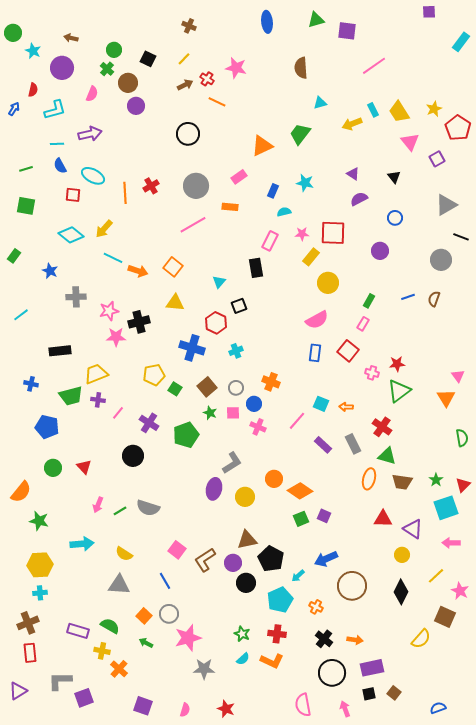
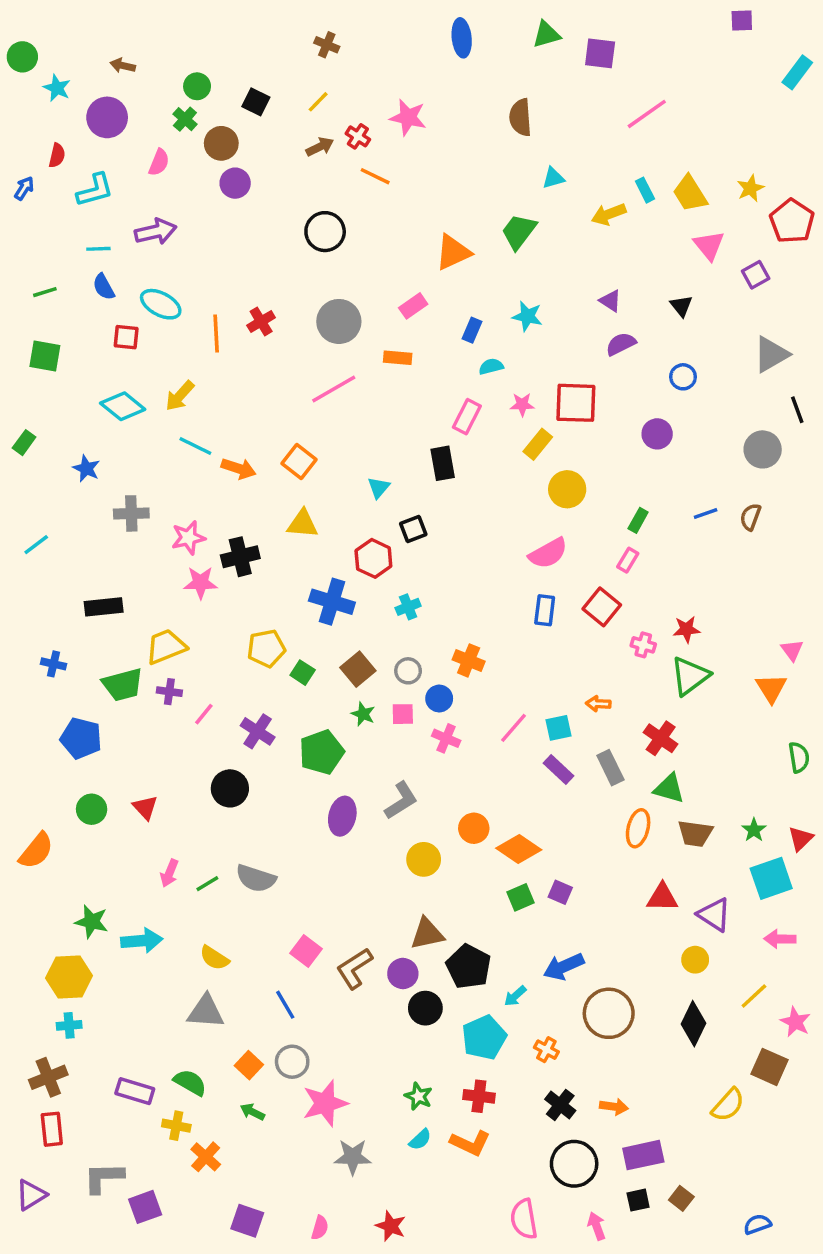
black line: (461, 237) -> (797, 410), turned 49
cyan square: (321, 404) -> (559, 728), moved, turned -35
purple ellipse: (214, 489) -> (342, 816), moved
green star: (39, 521) -> (92, 922), moved

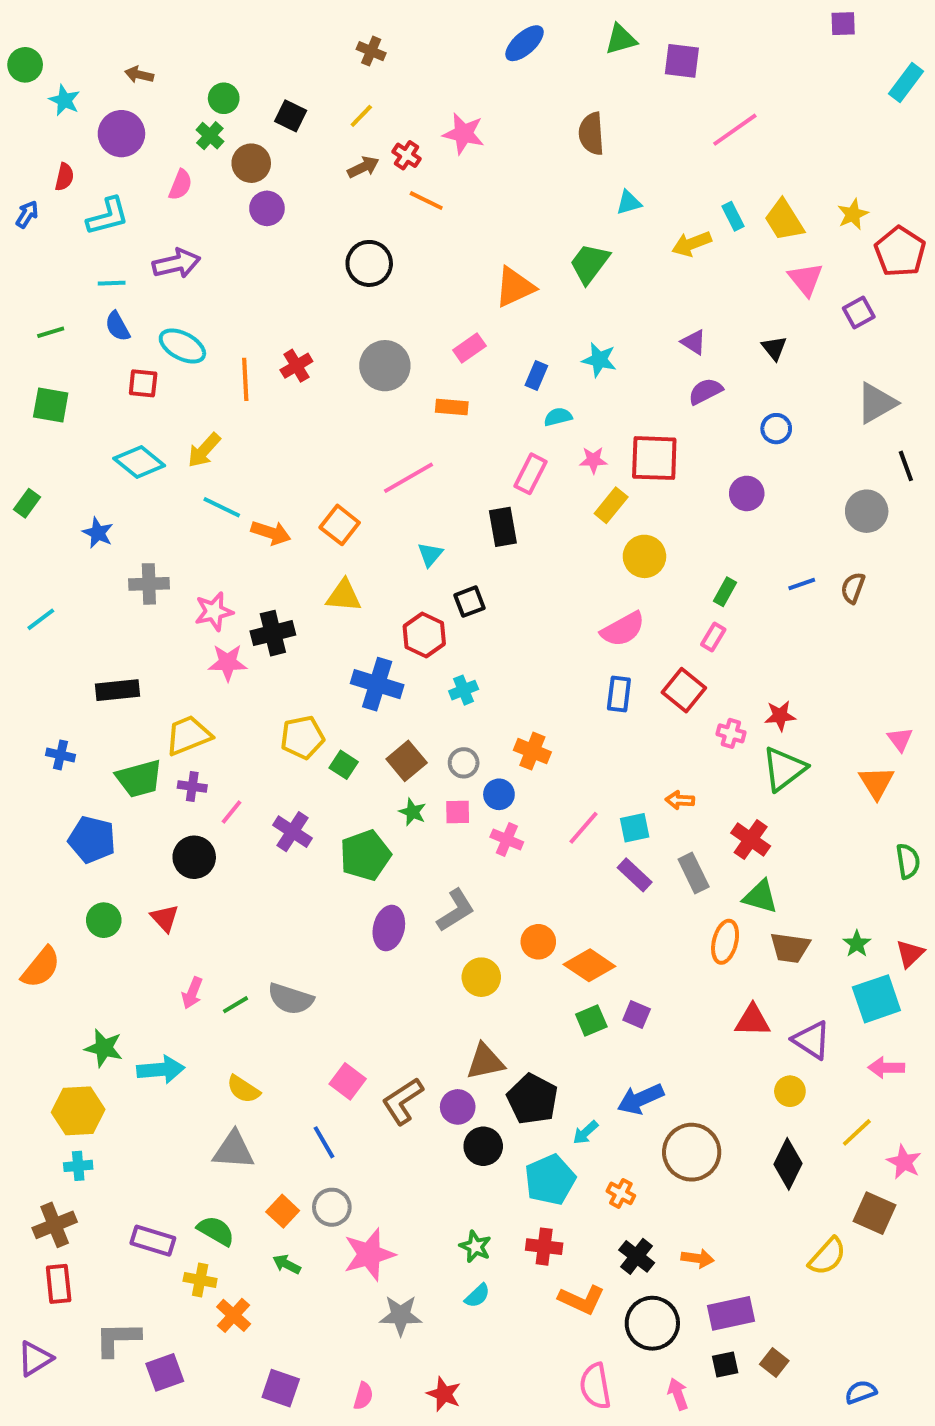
blue ellipse: (462, 38) -> (525, 43), turned 54
pink line: (334, 389) -> (409, 478), moved
black circle: (230, 788) -> (194, 857), moved
orange L-shape: (470, 1143) -> (582, 1300), moved

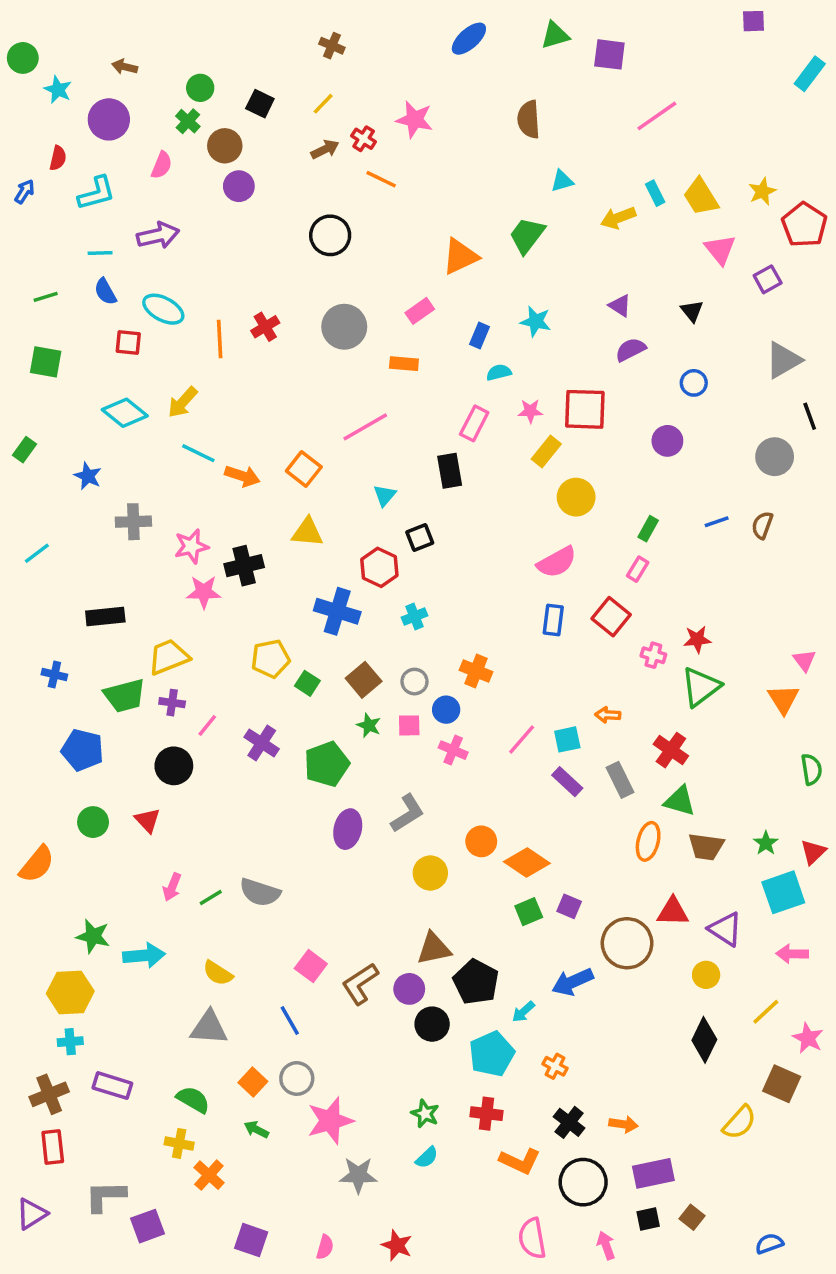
brown circle: (692, 1152) -> (627, 943), moved
purple rectangle: (153, 1241) -> (112, 1086), moved

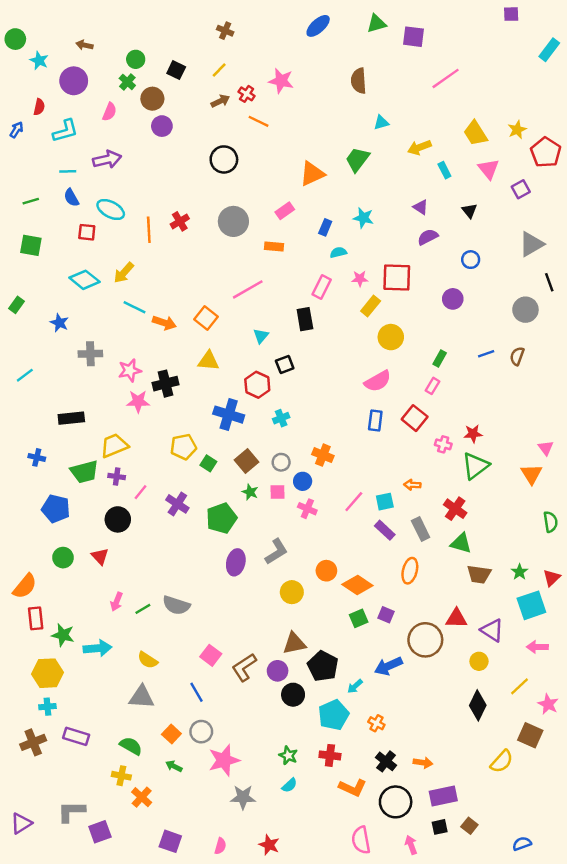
cyan rectangle: (655, 193) -> (444, 170), moved
orange ellipse: (648, 841) -> (410, 571), moved
red rectangle: (53, 1147) -> (36, 618), moved

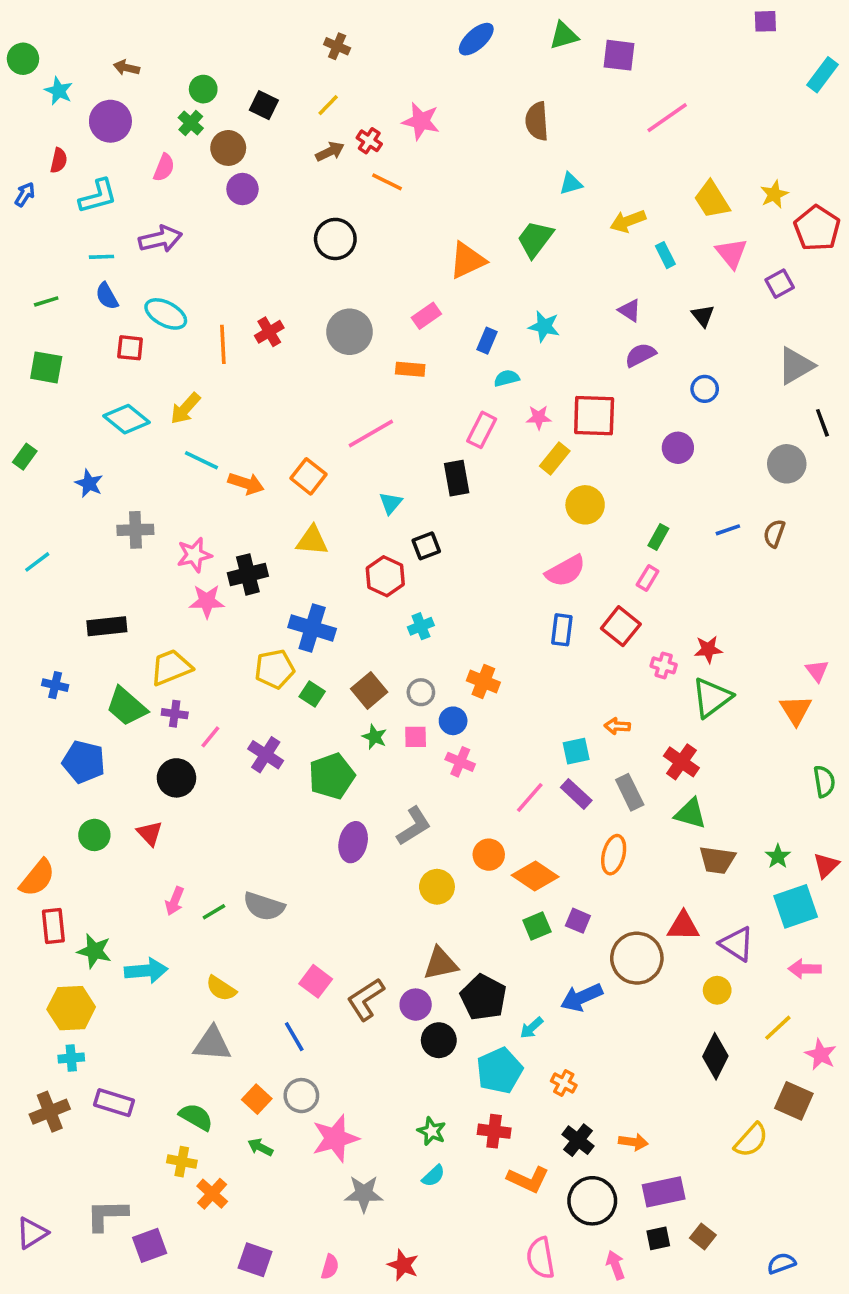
blue cross: (229, 415) -> (312, 628), moved
green trapezoid: (84, 472) -> (126, 707), turned 56
pink line: (354, 502) -> (530, 798), moved

